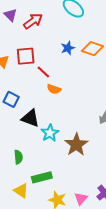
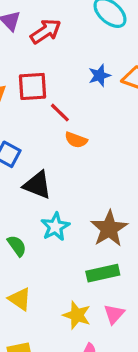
cyan star: (50, 133) -> (55, 227), moved
green semicircle: (18, 157) -> (17, 246), turned -32
green rectangle: (42, 177) -> (103, 273), moved

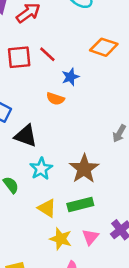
blue star: (99, 75) -> (70, 77), moved
red line: (60, 113) -> (47, 54), moved
yellow triangle: (20, 299) -> (47, 208), moved

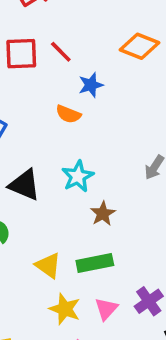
black triangle: (26, 136) -> (24, 185), moved
cyan star: (41, 169) -> (78, 176), moved
brown star: (84, 169) -> (103, 214), size x0.6

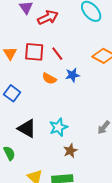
orange semicircle: (68, 114) -> (49, 79), moved

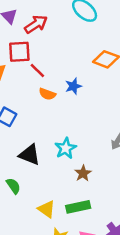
red square: (34, 52) -> (19, 52), moved
red line: (57, 54) -> (37, 71), moved

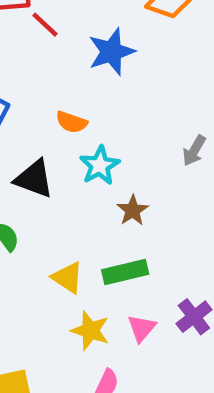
blue star: (73, 86) -> (111, 52), size x1.5
orange semicircle: (47, 94) -> (71, 122), moved

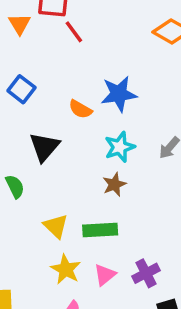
blue star: (111, 52) -> (119, 94), moved
cyan star: (100, 165) -> (120, 147), moved
black triangle: (34, 179) -> (44, 147), turned 40

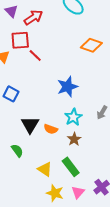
orange semicircle: (80, 109) -> (51, 129), moved
green rectangle: (100, 230) -> (71, 167), turned 66

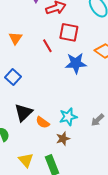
red square: (20, 40) -> (69, 32), moved
blue star: (67, 87) -> (76, 63), moved

